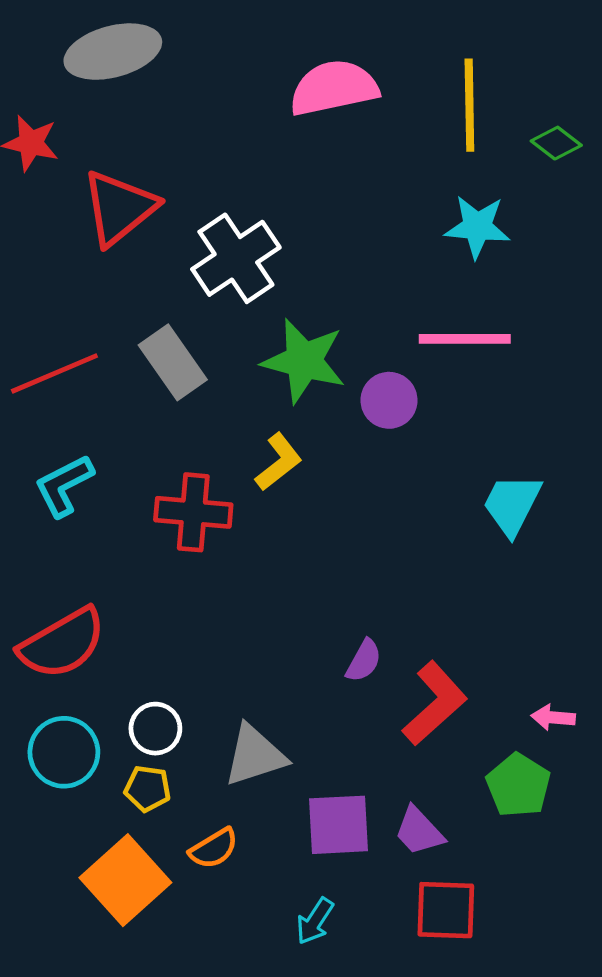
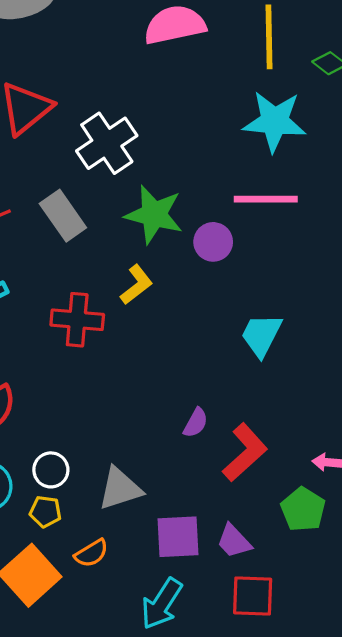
cyan star: (477, 227) -> (275, 121), size x1.4
cyan trapezoid: (512, 504) -> (261, 335), moved
cyan arrow: (315, 921) -> (162, 604), size x1.6

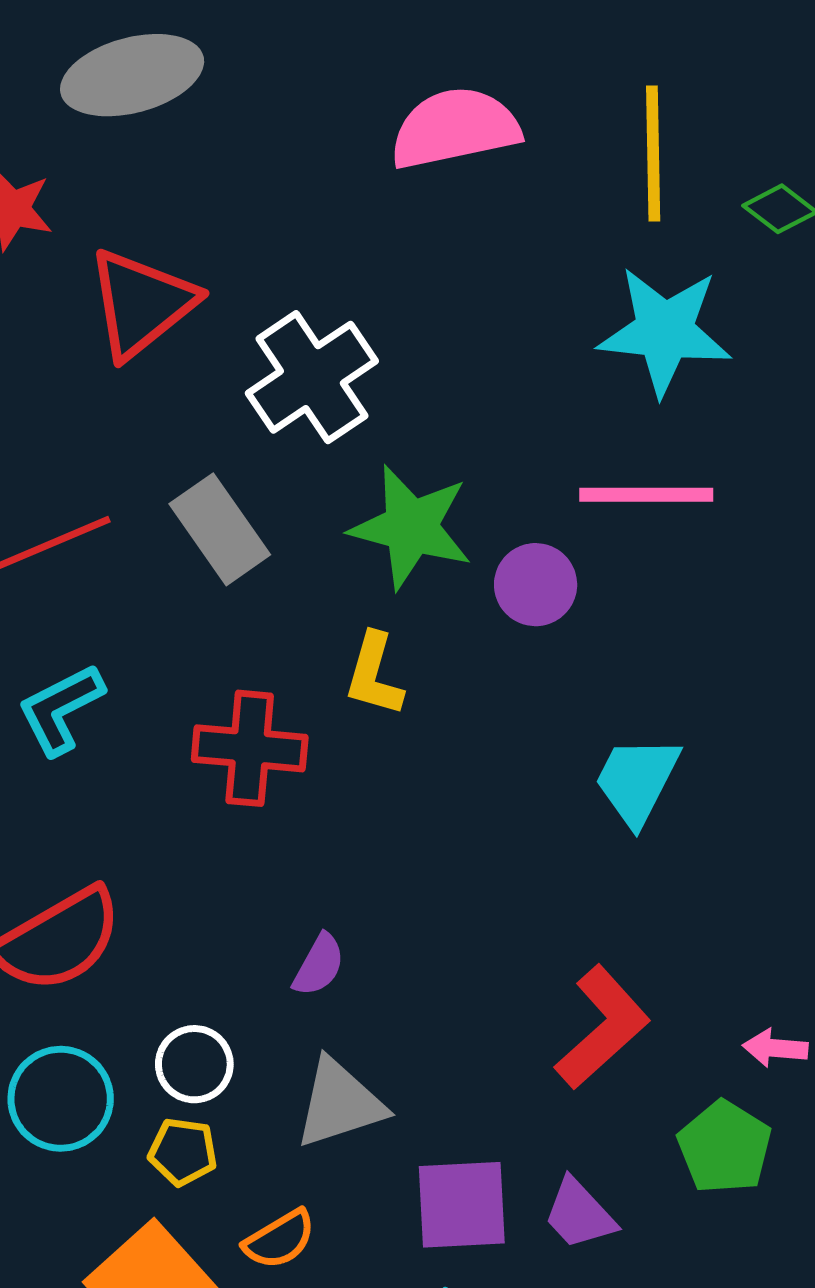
yellow L-shape: (136, 285) -> (374, 675), turned 144
purple semicircle: (196, 423) -> (319, 965), moved

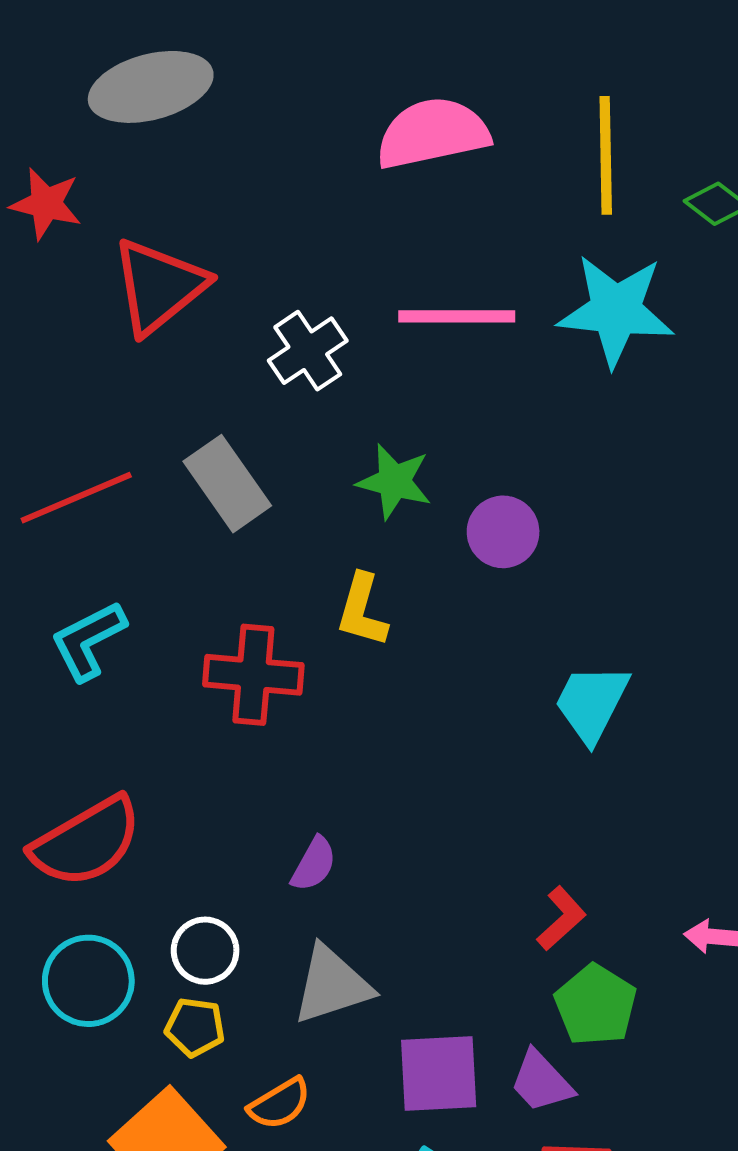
white cross: (312, 377) -> (308, 351), size x0.7
pink line: (646, 495) -> (457, 316), moved
green star: (411, 527) -> (394, 482), size x0.7
red L-shape: (602, 1027) -> (561, 918), size x0.6
green pentagon: (725, 1147) -> (596, 1005), moved

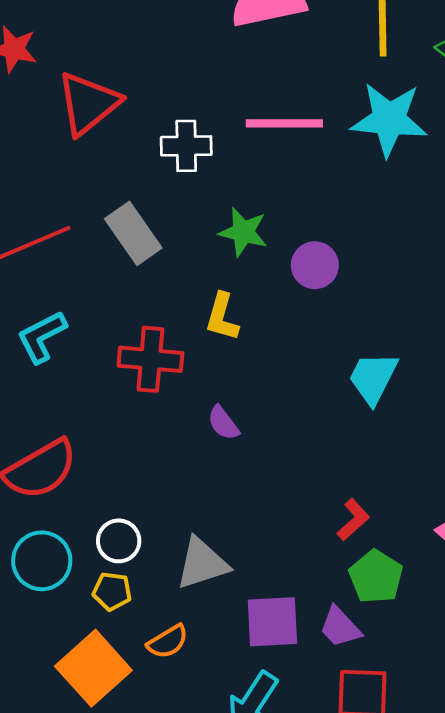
white cross: (308, 351) -> (186, 146), turned 33
purple semicircle: (314, 864) -> (223, 423), moved, turned 114

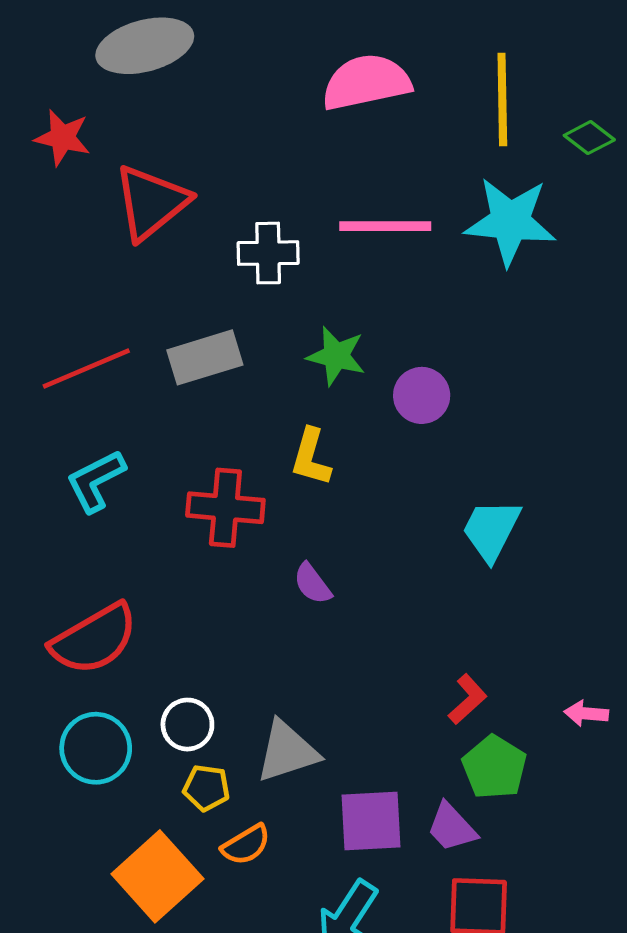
gray rectangle: (133, 233) -> (205, 357), turned -72
yellow pentagon: (112, 591) -> (206, 788), moved

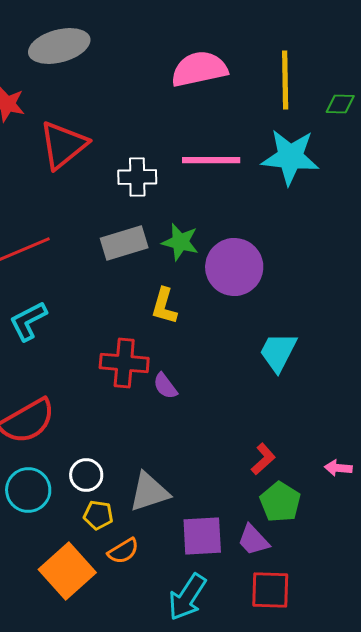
green diamond: (589, 138) -> (340, 104), turned -36
gray rectangle: (205, 357) -> (124, 243), moved
purple circle: (422, 395) -> (234, 267), size x1.6
red cross: (225, 508) -> (124, 363), moved

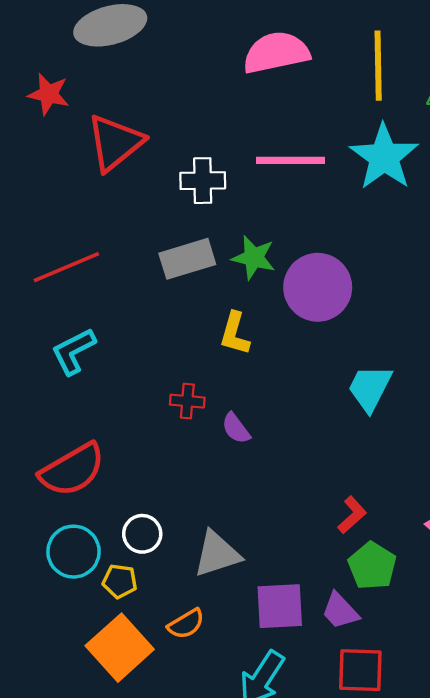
cyan star: (290, 157) -> (384, 157), turned 30
red cross: (124, 363) -> (187, 401), size x0.6
yellow pentagon: (98, 515) -> (120, 581), moved

